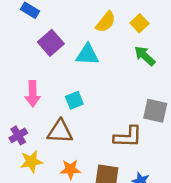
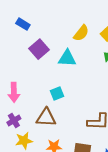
pink arrow: (33, 94) -> (14, 92), moved

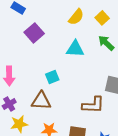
cyan triangle: (67, 58) -> (75, 49), moved

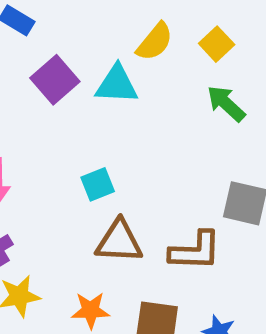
cyan triangle: (75, 49) -> (117, 84), moved
brown triangle: (41, 101) -> (119, 241), moved

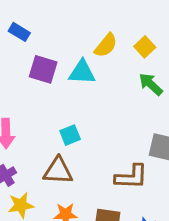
purple square: (55, 80) -> (43, 69), turned -32
brown triangle: (119, 241) -> (58, 171), moved

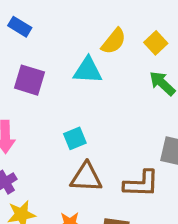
purple square: (43, 69) -> (30, 80), moved
brown triangle: (58, 171) -> (86, 177), moved

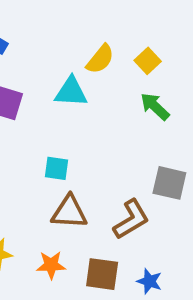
cyan square: (75, 138) -> (56, 168), turned 30
brown L-shape: (141, 184) -> (131, 219), turned -33

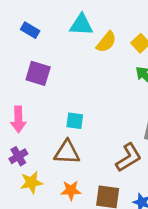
cyan triangle: (71, 92) -> (81, 25), moved
brown triangle: (69, 212) -> (67, 152), moved

